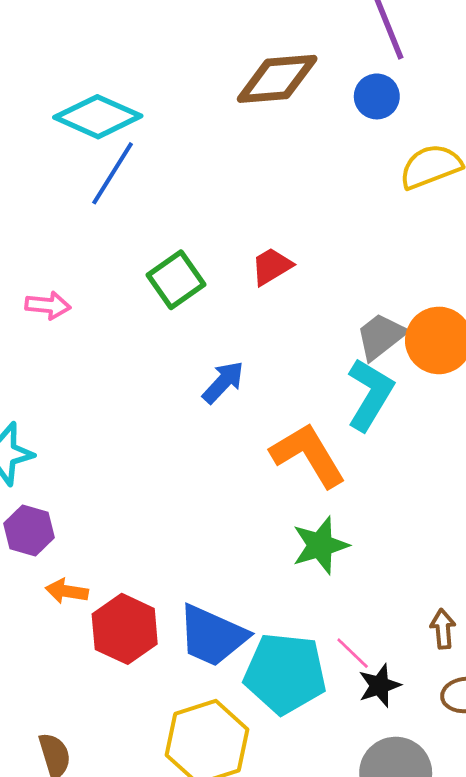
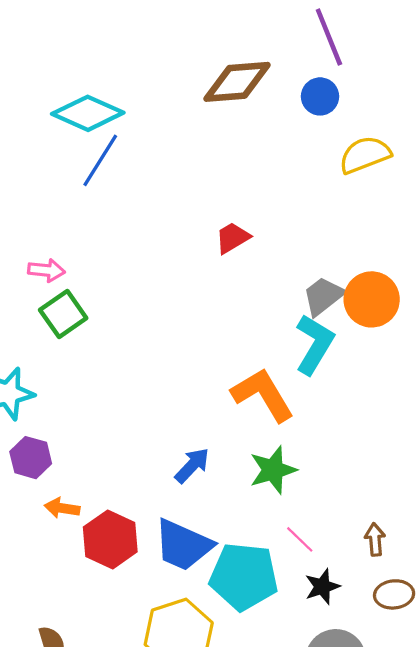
green square: (176, 280) -> (63, 314), moved
blue arrow: (223, 382) -> (192, 465), moved
pink line: (353, 653) -> (300, 539), moved

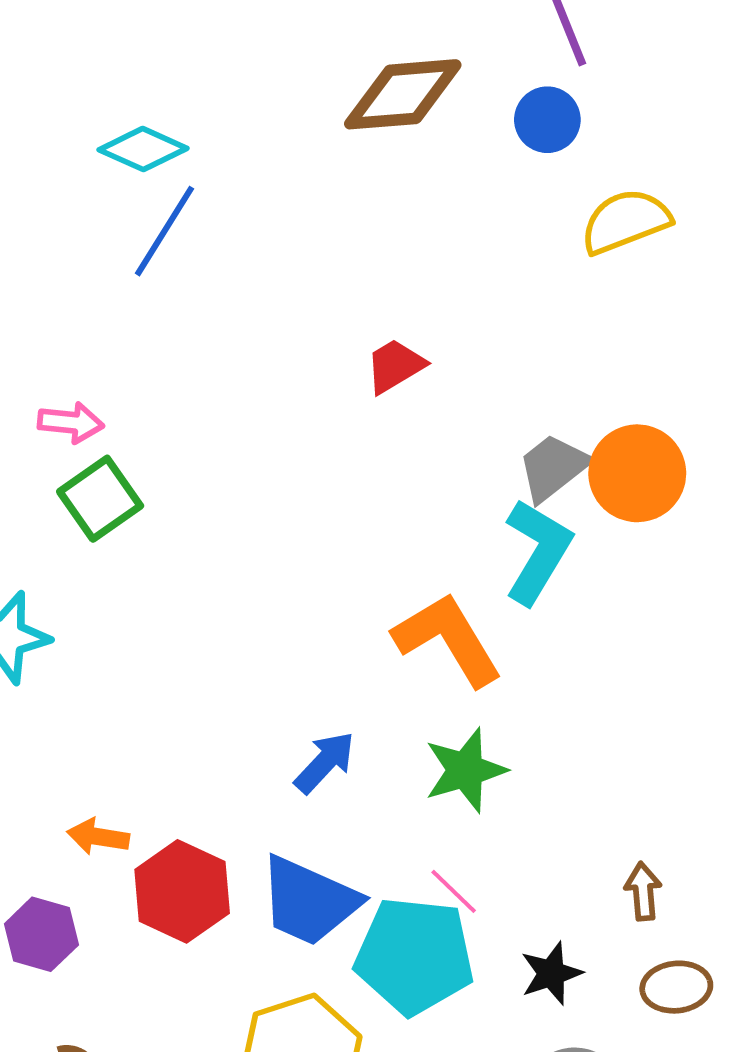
cyan diamond: (88, 113) -> (143, 149), size x0.7
purple hexagon: (31, 458) -> (41, 934), moved
pink line: (300, 539) -> (454, 891), moved

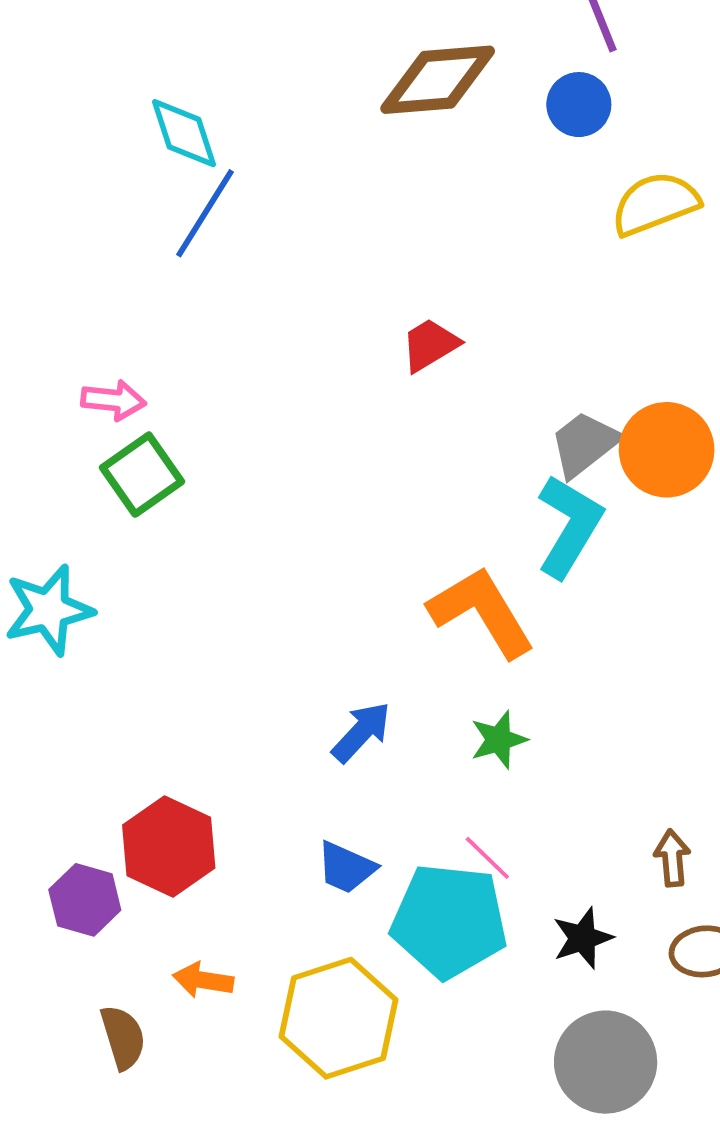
cyan diamond: (143, 149) -> (184, 133), turned 48
green star: (465, 770) -> (499, 740), size x0.7
orange arrow: (98, 837) -> (203, 980), moved
red hexagon: (182, 891) -> (169, 847), moved
blue trapezoid: (309, 901) -> (346, 867), size x0.6

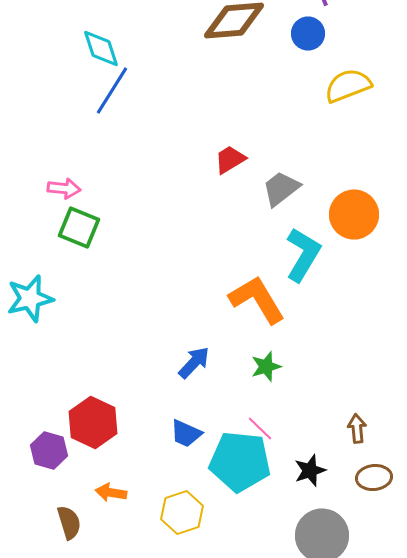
gray trapezoid: (585, 444) -> (281, 189), moved
green square: (142, 475) -> (79, 228), turned -33
yellow hexagon: (339, 1018) -> (182, 513), size x0.7

